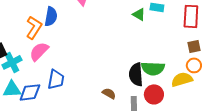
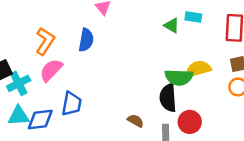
blue semicircle: (51, 16) -> (86, 40), moved
green semicircle: (153, 68) -> (179, 77), moved
yellow semicircle: (182, 79) -> (198, 69), moved

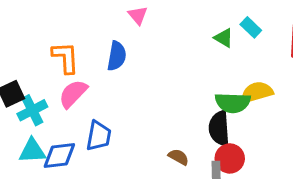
cyan rectangle: (193, 17) -> (251, 27), turned 35
orange L-shape: (45, 41) -> (65, 58), turned -36
red circle: (190, 122) -> (230, 158), moved

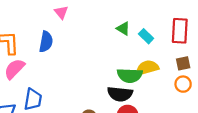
cyan rectangle: (251, 27) -> (146, 36), moved
black semicircle: (219, 128) -> (120, 94), turned -80

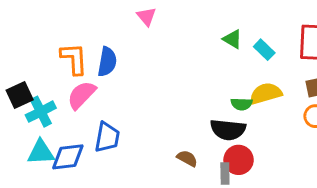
blue semicircle: (46, 42) -> (107, 62), moved
green semicircle: (130, 75) -> (242, 104), size x0.6

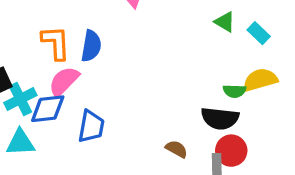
blue diamond: (68, 157) -> (48, 109), moved

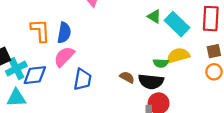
cyan rectangle: (259, 33) -> (177, 24), size x1.6
pink semicircle: (64, 81) -> (64, 57), moved
blue trapezoid: (91, 126) -> (83, 79), moved
brown semicircle: (177, 149) -> (127, 77), moved

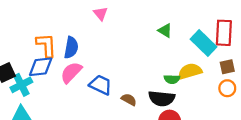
cyan rectangle: (177, 24) -> (204, 43), moved
blue diamond: (35, 75) -> (41, 67), moved
brown semicircle: (127, 77) -> (129, 100), moved
blue trapezoid: (83, 79) -> (101, 85), moved, turned -75

